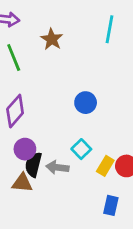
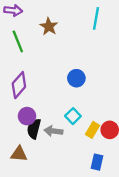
brown triangle: (22, 183) -> (19, 154), moved

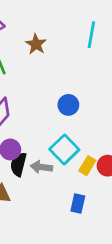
cyan square: (73, 116) -> (64, 149), size x1.5
blue rectangle: (97, 162) -> (78, 204), moved

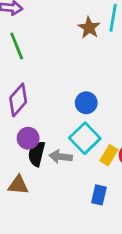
brown star: (36, 44) -> (89, 28), moved
blue circle: (68, 105) -> (86, 103), moved

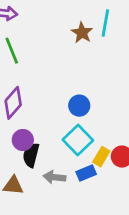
gray arrow: (61, 157) -> (54, 177), moved
blue rectangle: (99, 195) -> (86, 173), moved, turned 54

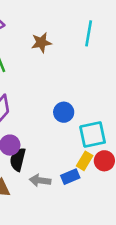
brown star: (82, 33) -> (41, 43), moved, turned 30
cyan square: (78, 140) -> (93, 135), moved, turned 32

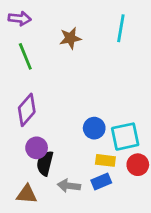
blue circle: (64, 112) -> (94, 128), moved
yellow rectangle: (85, 161) -> (105, 160), moved, turned 66

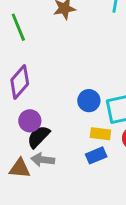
black semicircle: (45, 163) -> (38, 137), turned 30
gray arrow: (69, 186) -> (43, 160), moved

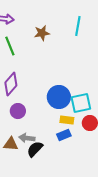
blue circle: (89, 101) -> (59, 97), size x1.5
black semicircle: (38, 137) -> (35, 149), moved

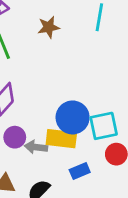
yellow rectangle: (67, 120) -> (61, 139), moved, size x1.5
gray arrow: (27, 138) -> (36, 147), moved

